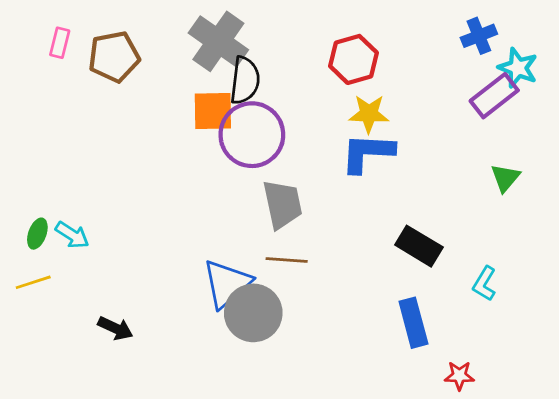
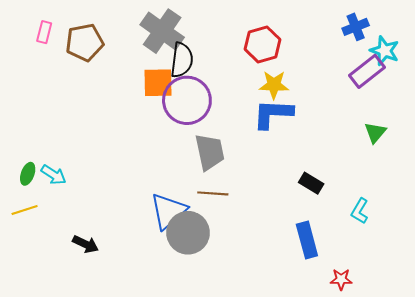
black rectangle: (419, 246) -> (311, 183), size x0.7

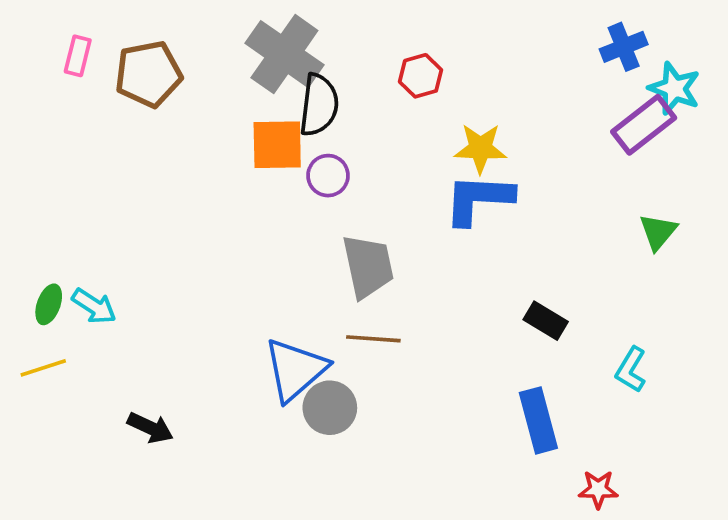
red hexagon: (262, 44) -> (420, 76), moved, size x0.7
purple circle: (187, 100) -> (328, 176), size x0.5
gray circle: (188, 233) -> (330, 408), size x0.7

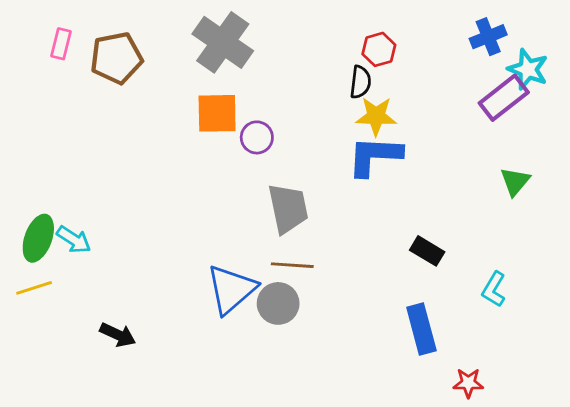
red hexagon: (420, 76) -> (379, 49), moved
black semicircle: (319, 105) -> (360, 82), moved, size x0.7
green ellipse: (49, 304) -> (38, 238), size x1.5
gray circle: (330, 408) -> (278, 303), moved

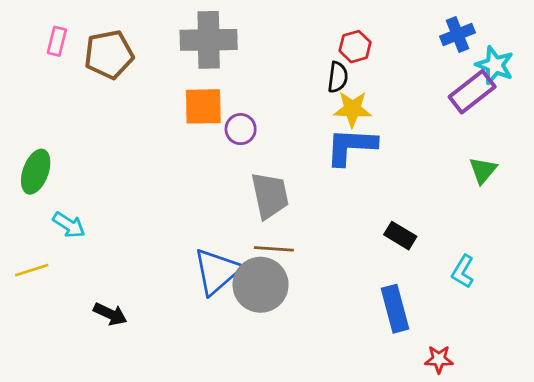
gray cross: (223, 42) -> (209, 40), turned -36
green ellipse: (38, 238) -> (36, 172), moved
gray circle: (278, 303) -> (261, 285), size x1.4

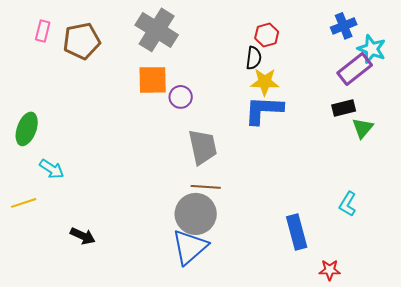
gray cross: (209, 40) -> (157, 30), turned 33
black rectangle: (400, 236) -> (344, 108), moved, turned -45
blue triangle: (217, 271) -> (190, 247), moved

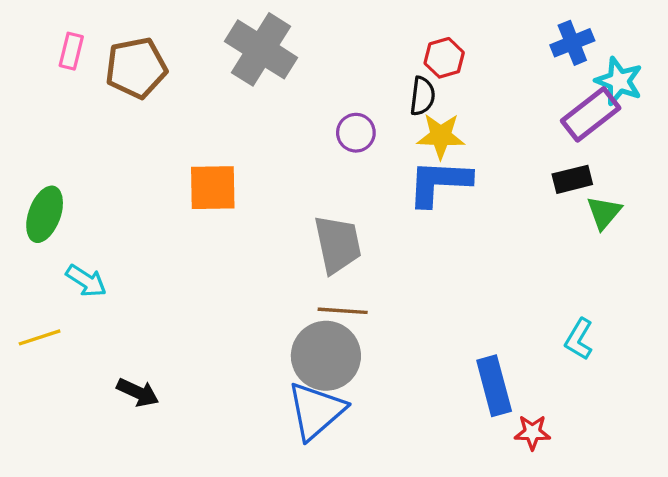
orange square: (153, 80) -> (213, 188), moved
purple circle: (181, 97) -> (356, 133), moved
red star: (330, 270) -> (532, 432), moved

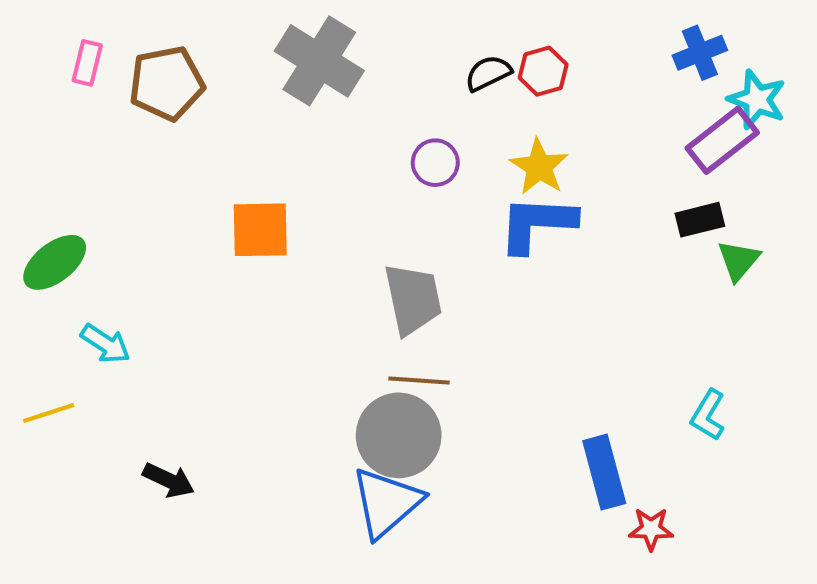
black semicircle: (422, 96) -> (488, 73), moved, turned -123
yellow star: (441, 136) -> (539, 167), turned 30
green ellipse: (45, 214) -> (55, 262), turned 32

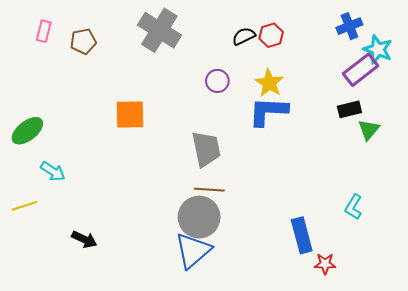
brown pentagon: (167, 83) -> (83, 41), size x0.7

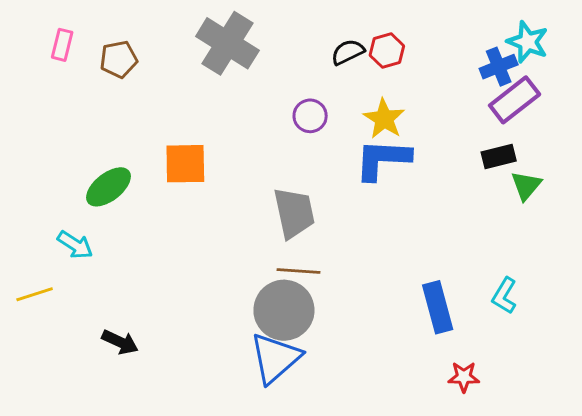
blue cross: (349, 26) -> (499, 67), moved
cyan star: (378, 49) -> (528, 42), moved
green ellipse: (27, 131) -> (108, 187), moved
blue rectangle: (302, 235) -> (438, 307), moved

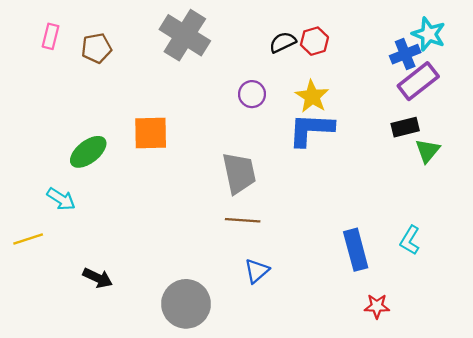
gray circle: (284, 310) -> (186, 304), moved
blue triangle: (275, 358) -> (257, 271), moved, size x0.6

